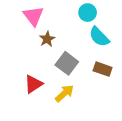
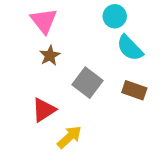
brown star: (47, 39) -> (50, 56), moved
yellow arrow: (64, 93) -> (69, 137), moved

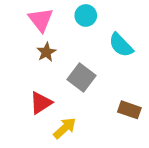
cyan circle: (115, 16) -> (86, 15), moved
brown rectangle: (134, 90) -> (129, 110), moved

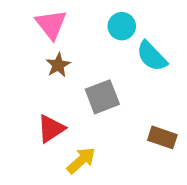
cyan circle: (86, 15) -> (122, 26), moved
gray square: (82, 77) -> (102, 97), turned 32

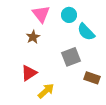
pink triangle: (51, 24) -> (41, 14), moved
gray square: (102, 97) -> (71, 57), moved

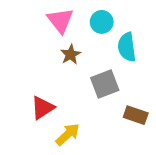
cyan semicircle: (86, 32) -> (127, 47), turned 36
brown star: (33, 37) -> (71, 54), moved

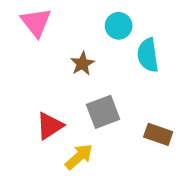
pink triangle: (60, 20) -> (36, 22), moved
gray square: (105, 84) -> (103, 112), moved

